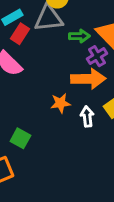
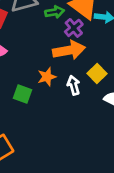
green square: (20, 138) -> (23, 94), moved

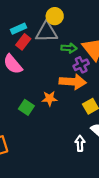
white arrow: (74, 85) -> (80, 143), moved

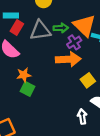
cyan rectangle: (19, 29) -> (11, 16), turned 32
gray triangle: (46, 32) -> (40, 30), moved
orange star: (49, 99) -> (24, 75), moved

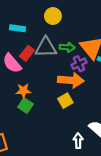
red rectangle: (17, 28) -> (27, 53), moved
yellow square: (88, 80) -> (65, 101), moved

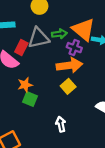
purple cross: (79, 64) -> (74, 48), turned -32
white arrow: (78, 141) -> (61, 124), moved

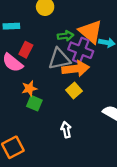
gray triangle: (39, 38) -> (59, 59), moved
purple cross: (74, 48) -> (81, 50), size x1.5

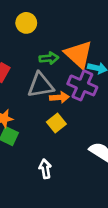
purple cross: (81, 50) -> (82, 85), moved
orange arrow: (76, 69) -> (59, 97), size x0.6

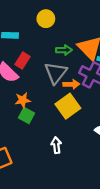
gray triangle: (41, 85) -> (56, 73), turned -45
yellow square: (56, 123) -> (68, 106), size x1.5

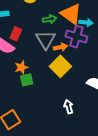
green square: (26, 116) -> (27, 80), turned -32
white arrow: (56, 145) -> (69, 107), moved

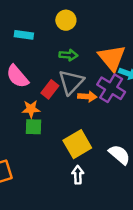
green arrow: (50, 19) -> (68, 55), moved
red rectangle: (16, 34) -> (50, 89), moved
yellow square: (60, 66) -> (77, 144), moved

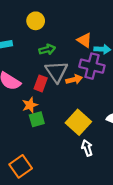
orange triangle: (112, 58) -> (84, 40), size x0.6

